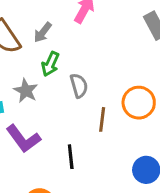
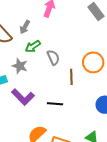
green arrow: (50, 64) -> (33, 46), turned 42
black line: (71, 157) -> (55, 104), turned -70

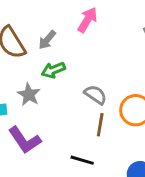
gray semicircle: (53, 57) -> (95, 95), moved, turned -42
black line: (55, 104) -> (82, 160), moved

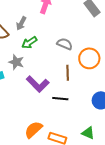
gray semicircle: (95, 95) -> (65, 44), moved
purple L-shape: (25, 140) -> (38, 84), moved

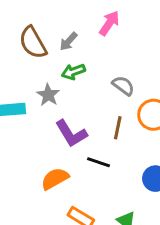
orange semicircle: (33, 130) -> (55, 179), moved

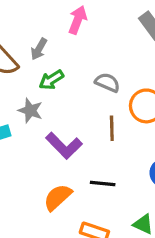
black line: (98, 162) -> (103, 183), moved

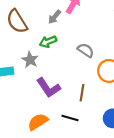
gray arrow: (39, 49) -> (55, 17), moved
brown line: (112, 128) -> (82, 93), moved

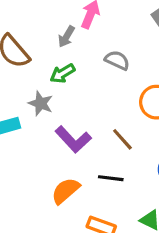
gray semicircle: (86, 50) -> (117, 60), moved
brown line: (82, 93) -> (122, 139), turned -42

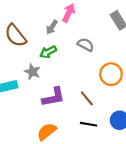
purple L-shape: (73, 139) -> (53, 97), turned -60
black line: (111, 178) -> (88, 124), moved

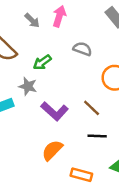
gray arrow: (52, 27) -> (32, 20), moved, turned -72
purple L-shape: (53, 97) -> (55, 111), turned 60

